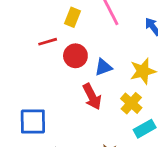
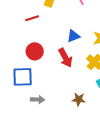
red circle: (75, 56) -> (35, 51), moved

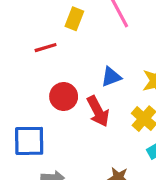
red circle: (35, 51) -> (64, 97), moved

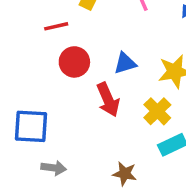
red circle: (64, 97) -> (74, 62), moved

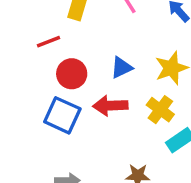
red arrow: (108, 100) -> (110, 106), turned 120
blue square: (31, 126) -> (62, 115), moved, turned 30

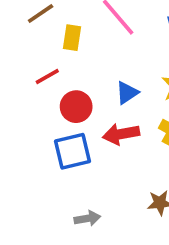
blue square: (62, 115) -> (73, 151), turned -30

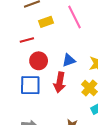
yellow rectangle: (72, 38) -> (46, 22), turned 48
red arrow: (121, 134) -> (60, 82), turned -84

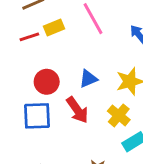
red line: (27, 40) -> (29, 37), moved
red arrow: (60, 82) -> (77, 110), turned -42

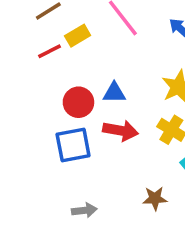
blue triangle: (88, 79) -> (114, 93), moved, turned 30
red arrow: (77, 110) -> (120, 131), turned -36

